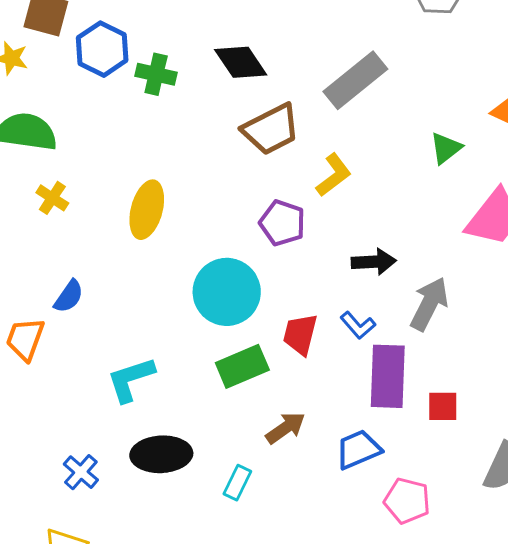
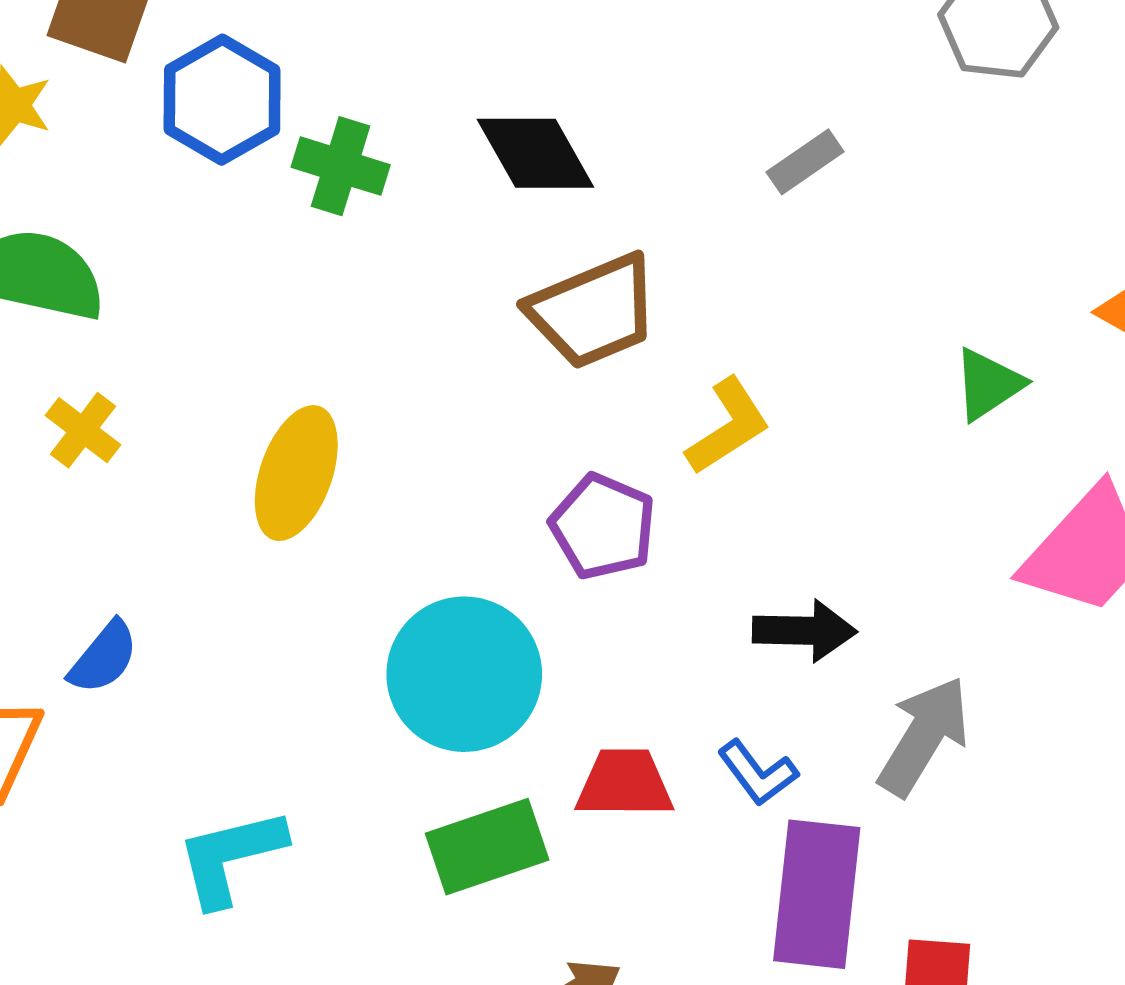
gray rectangle: (355, 80) -> (805, 162), moved, size x0.5
red trapezoid: (300, 334) -> (625, 784), turned 72

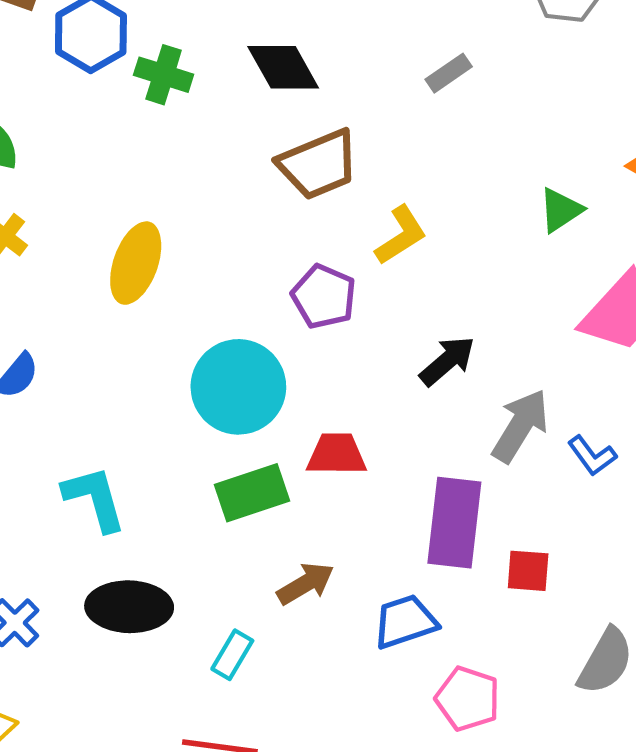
black arrow: (804, 631) -> (447, 361), turned -42
blue L-shape: (758, 773) -> (592, 456), moved
cyan L-shape: (231, 857) -> (95, 499), turned 88

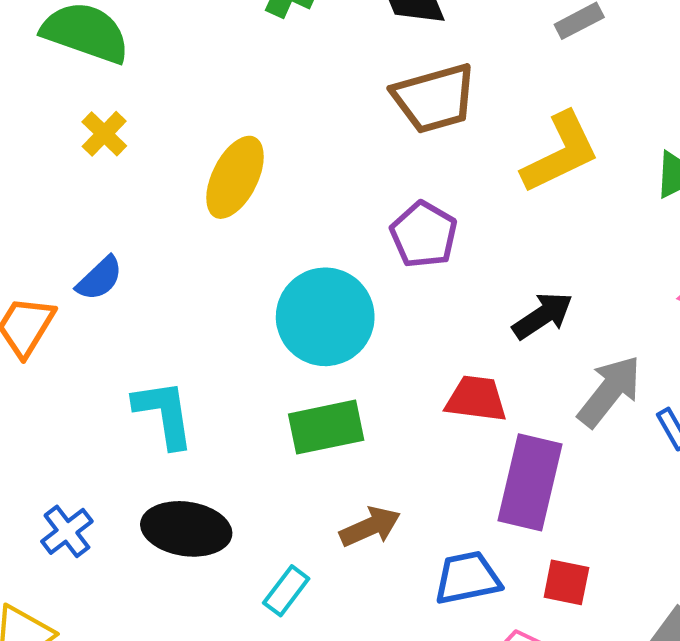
yellow L-shape: (401, 235) -> (560, 153), moved, size x1.4
red trapezoid: (337, 454) -> (476, 399), moved
red square: (528, 571) -> (566, 582), moved

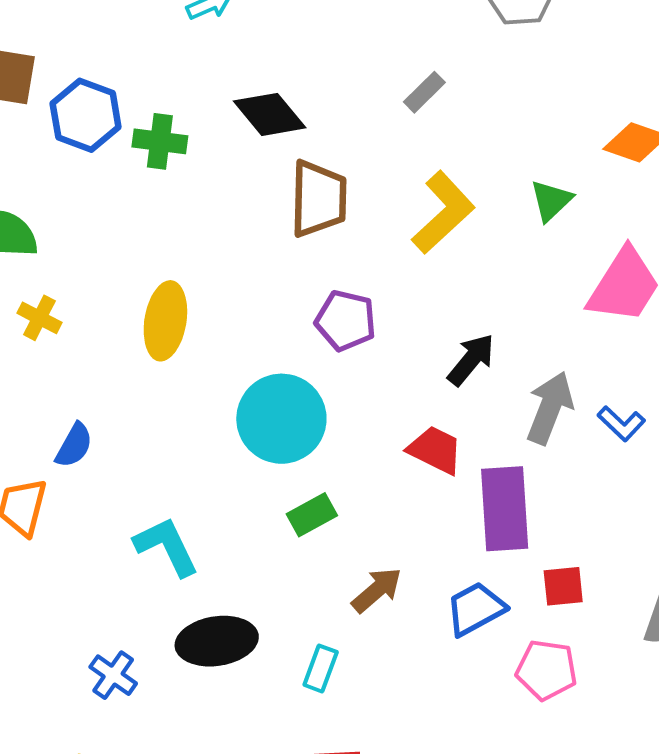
brown trapezoid: (434, 98) -> (318, 199), turned -56
red trapezoid: (476, 399) -> (435, 450), turned 36
green rectangle: (326, 427) -> (312, 515), size x0.7

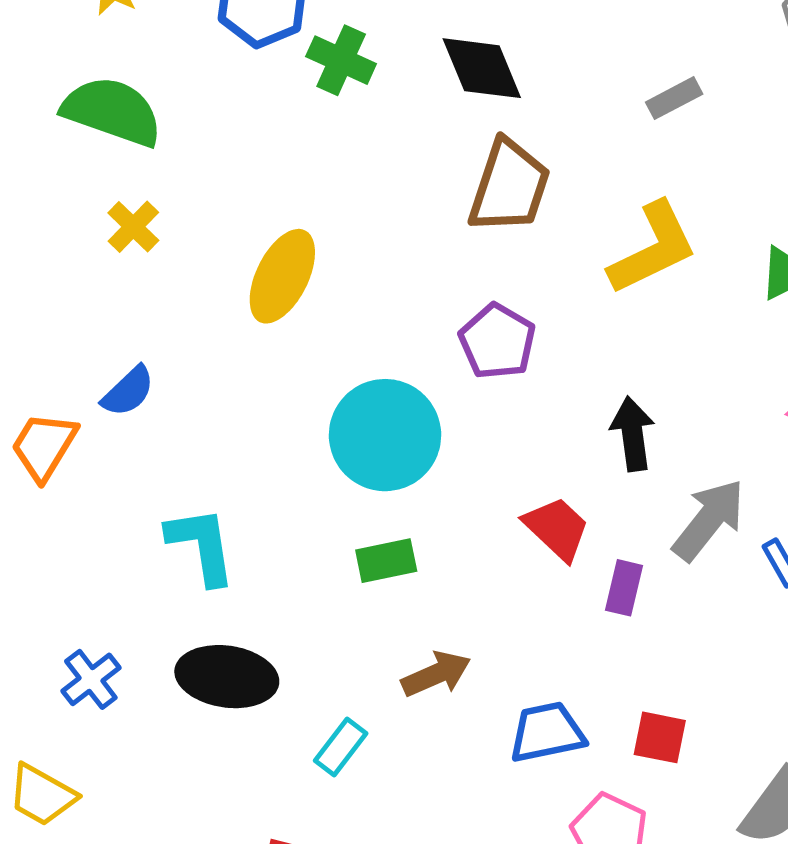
black arrow: (471, 360) -> (633, 434), turned -64
purple rectangle: (505, 509) -> (624, 588), moved, size x0.5

